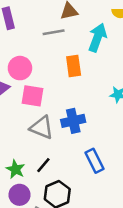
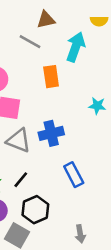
gray line: (54, 32) -> (30, 42), turned 40

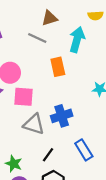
black line: (21, 180) -> (48, 155), moved

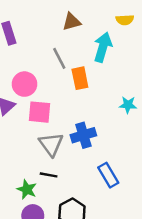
gray line: (37, 38) -> (59, 58), moved, turned 36
gray triangle: (34, 124) -> (51, 144), turned 35
black line: (48, 155) -> (49, 175), moved, turned 64

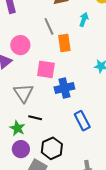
cyan arrow: (103, 47) -> (84, 20), size x0.6
pink square: (40, 112) -> (46, 69), moved
gray triangle: (51, 144) -> (24, 93), moved

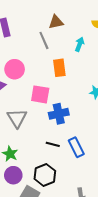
gray line: (49, 26) -> (44, 40), moved
black line: (35, 118) -> (53, 144), moved

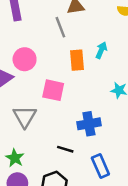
cyan arrow: (80, 44) -> (101, 50), moved
blue cross: (59, 114) -> (89, 124), moved
blue rectangle: (76, 147) -> (100, 166), moved

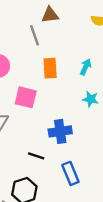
cyan arrow: (101, 50) -> (86, 67), moved

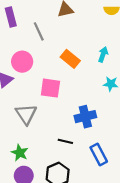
gray line: (34, 35) -> (39, 31), moved
orange rectangle: (50, 68) -> (70, 59), turned -42

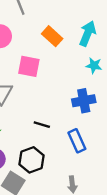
cyan arrow: (103, 55) -> (88, 33), size x1.5
blue cross: (85, 117) -> (84, 101), moved

